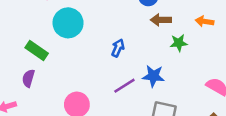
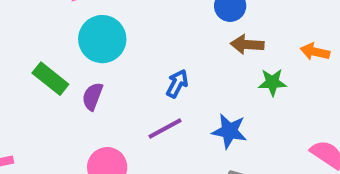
purple semicircle: (28, 78) -> (92, 96), moved
purple line: (124, 86) -> (165, 128), moved

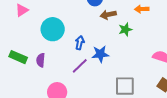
cyan circle: (102, 39) -> (53, 29), moved
blue star: (229, 131) -> (100, 54), moved

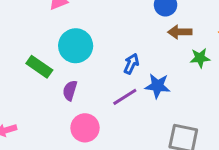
cyan circle: (53, 29) -> (76, 46), moved
purple semicircle: (41, 60) -> (70, 91), moved

